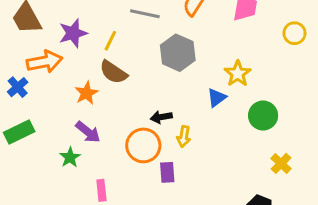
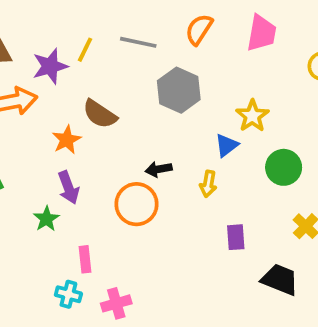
yellow line: (110, 41) -> (85, 50), moved
purple arrow: (88, 132) -> (68, 188), turned 30
yellow arrow: (184, 136) -> (208, 184), moved
purple rectangle: (167, 172) -> (236, 237), moved

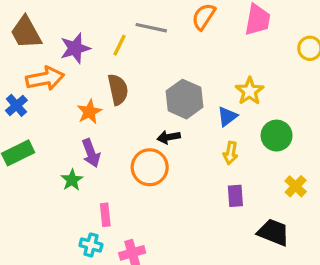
yellow line: (85, 50) -> (120, 45), moved
gray hexagon: (179, 90) -> (185, 99), moved
brown semicircle: (100, 114) -> (118, 90), turned -136
yellow arrow: (208, 184) -> (231, 153), moved

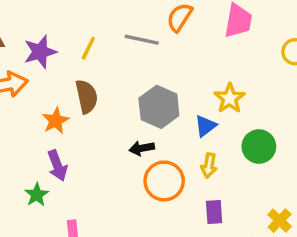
gray line: (151, 28) -> (142, 40), moved
orange circle: (150, 167) -> (164, 181), moved
yellow cross: (296, 186) -> (280, 221), moved

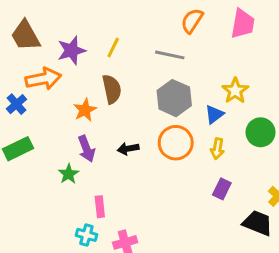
gray line: (142, 40) -> (170, 55), moved
black arrow: (142, 148) -> (128, 149), moved
orange circle: (164, 181) -> (176, 143), moved
purple rectangle: (214, 212) -> (222, 189), turned 30

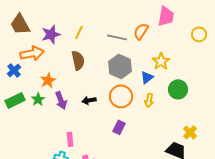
orange semicircle: (192, 21) -> (141, 31), moved
orange star: (85, 110) -> (48, 80), moved
green star: (69, 174) -> (38, 99), moved
purple rectangle: (222, 189) -> (119, 127), moved

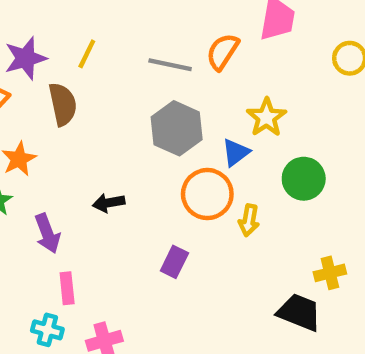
brown semicircle: (78, 60) -> (63, 104), moved
orange circle: (121, 96) -> (207, 194), moved
purple arrow: (61, 100) -> (47, 233), moved
yellow arrow: (149, 100) -> (249, 220), moved
yellow cross: (190, 132) -> (330, 273), turned 32

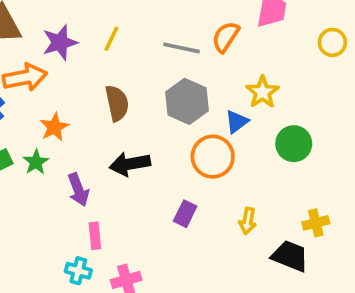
brown semicircle: (63, 104) -> (117, 103), moved
black arrow: (109, 203) -> (130, 164), size x1.5
yellow arrow: (249, 220) -> (248, 221), moved

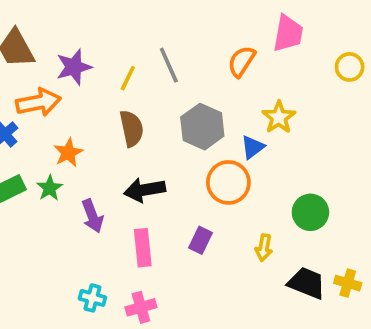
yellow line: (111, 39) -> (128, 78), moved
gray line: (181, 48) -> (169, 65), moved, turned 54
green circle: (294, 144) -> (310, 212), moved
yellow cross: (316, 223) -> (348, 283), moved, turned 30
pink rectangle: (95, 236) -> (143, 248), moved, size x1.4

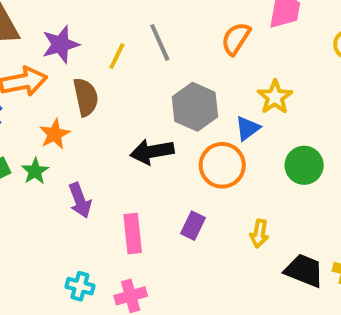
brown semicircle: (132, 128) -> (86, 97), moved
black arrow: (145, 190) -> (152, 152), moved
green circle: (310, 212) -> (304, 165), moved

